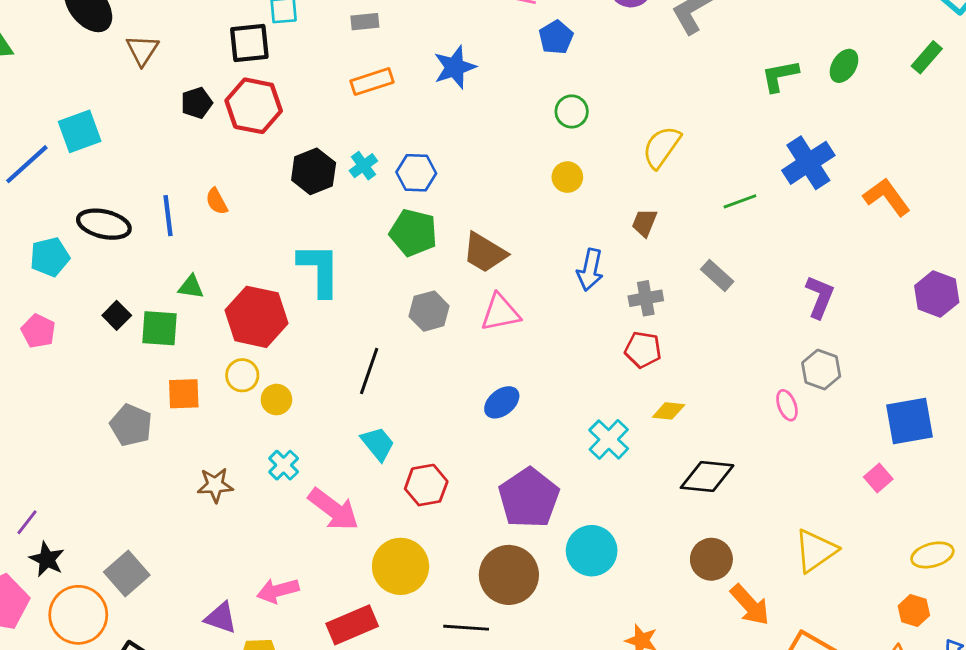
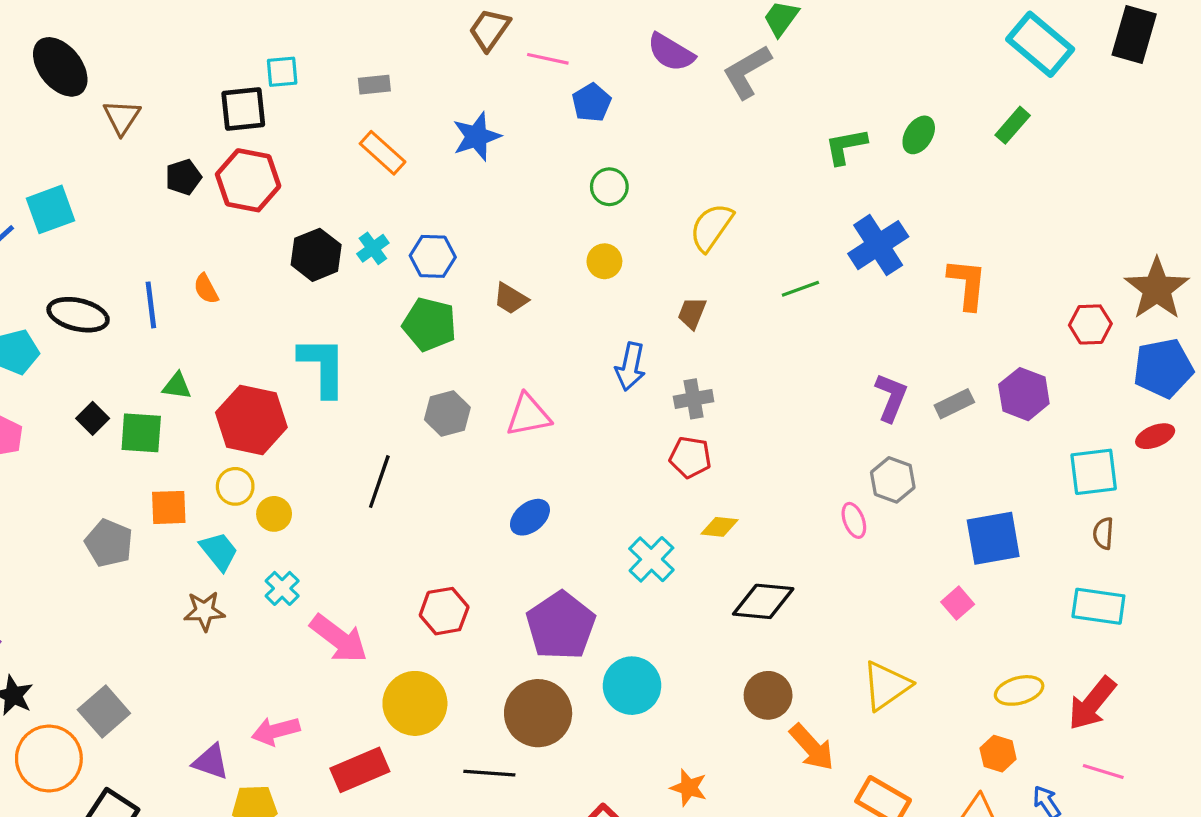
orange rectangle: (372, 82) -> (383, 153), turned 60
orange L-shape: (887, 197) -> (967, 284), turned 42
brown trapezoid: (485, 253) -> (511, 299), moved, size x0.7
gray rectangle: (717, 275) -> (954, 404), moved, turned -68
cyan trapezoid: (378, 444) -> (219, 551), moved

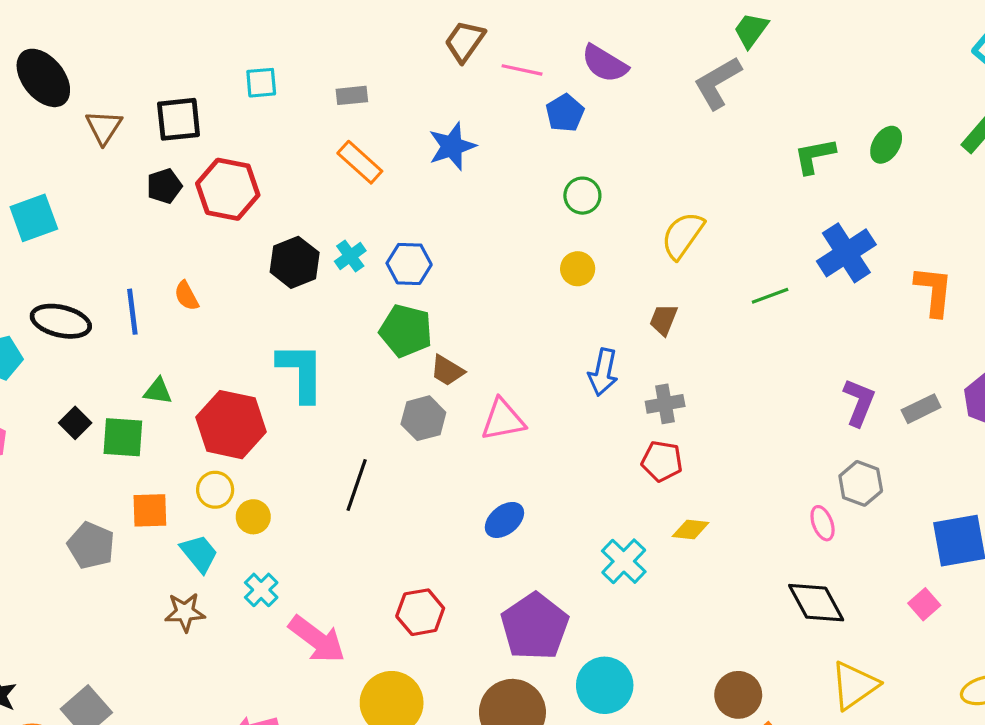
purple semicircle: (671, 52) -> (605, 64), moved
black square: (243, 109) -> (179, 119), moved
brown trapezoid: (511, 299) -> (447, 370), moved
black diamond: (763, 601) -> (816, 603), moved, turned 56

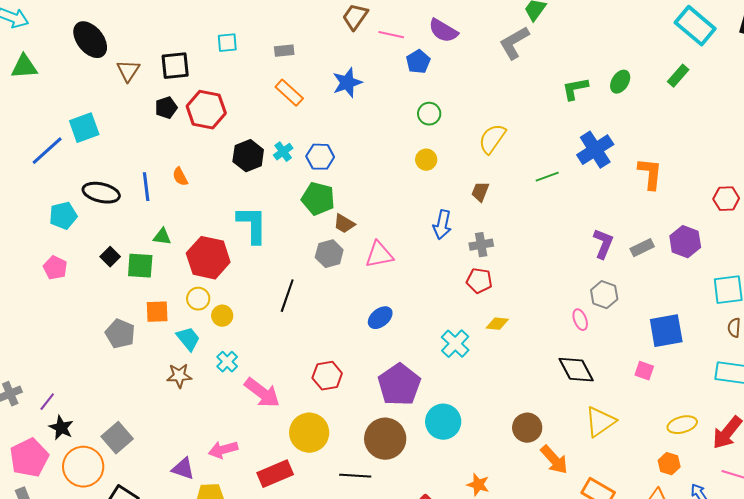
pink square: (924, 604) -> (644, 371), turned -30

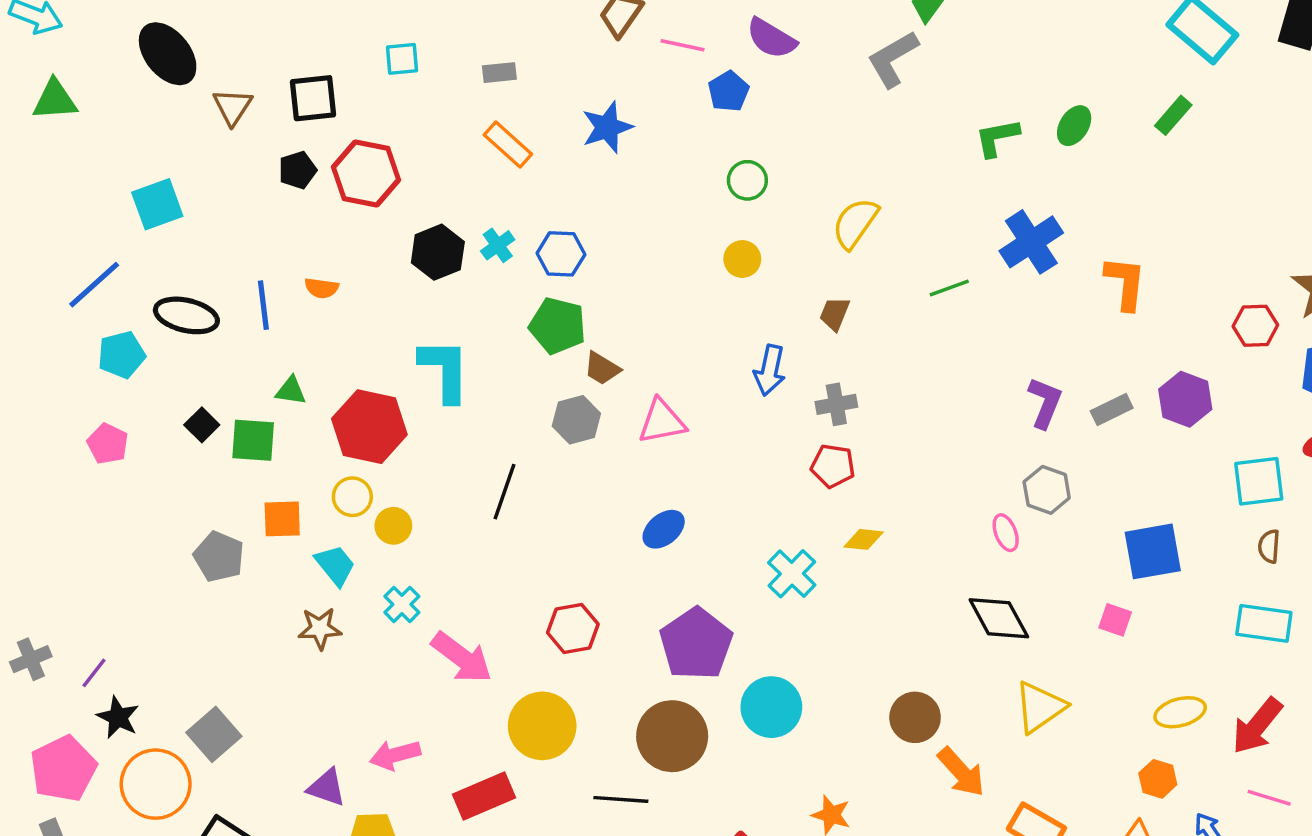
blue line: (47, 151) -> (94, 285), moved
orange semicircle: (180, 177) -> (322, 288), turned -54

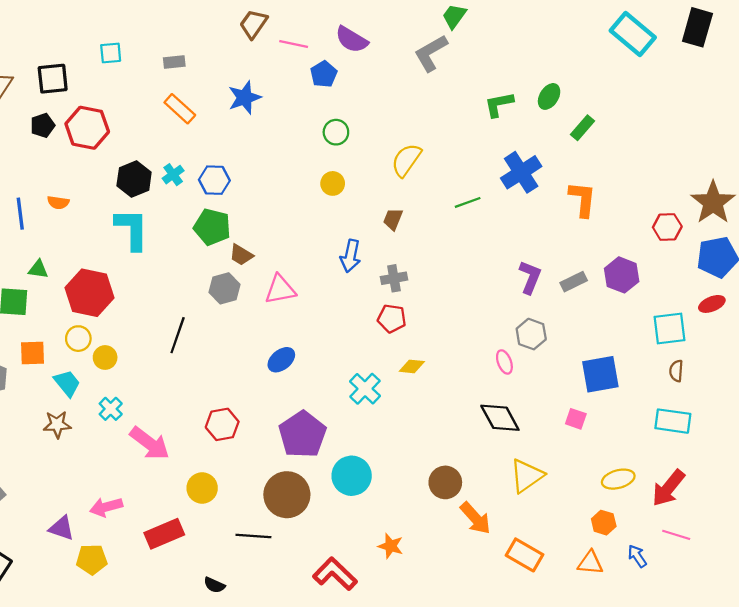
green rectangle: (1173, 115) -> (583, 128), moved
cyan L-shape: (445, 370) -> (132, 229), moved
yellow circle: (542, 726) -> (202, 488), size x0.7

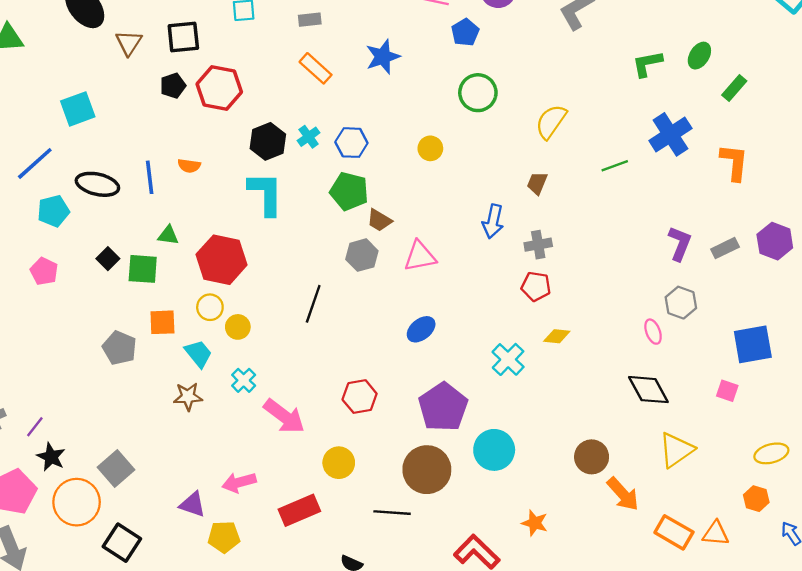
green circle: (336, 132) -> (478, 93), size x1.4
yellow circle: (333, 183) -> (430, 148), moved
orange triangle: (590, 563) -> (716, 533), moved

